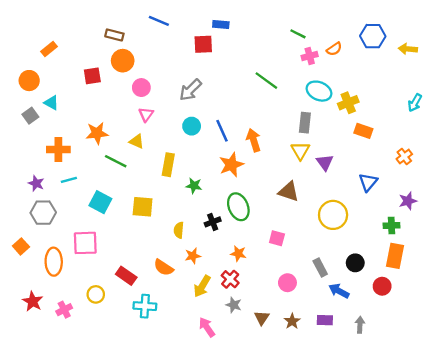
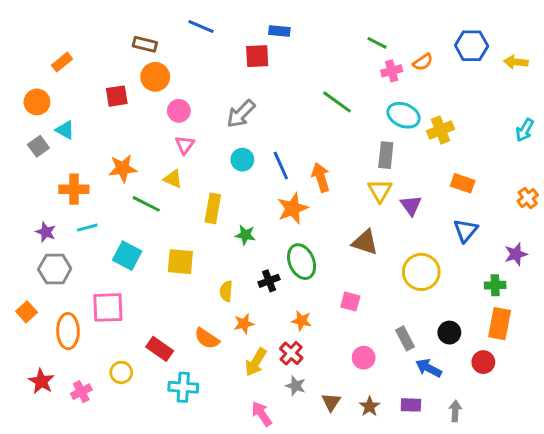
orange rectangle: (363, 131) -> (463, 183), moved
orange cross: (404, 156) -> (528, 198), moved

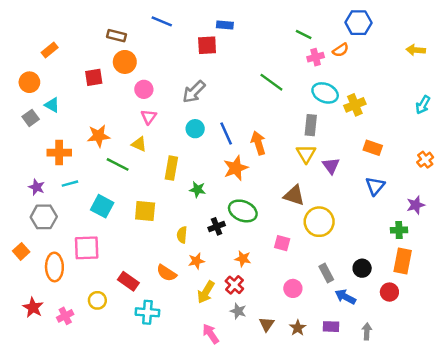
blue hexagon: (472, 46) -> (358, 23), moved
green ellipse: (302, 262) -> (243, 211), turned -44
yellow circle: (421, 272) -> (319, 222), moved

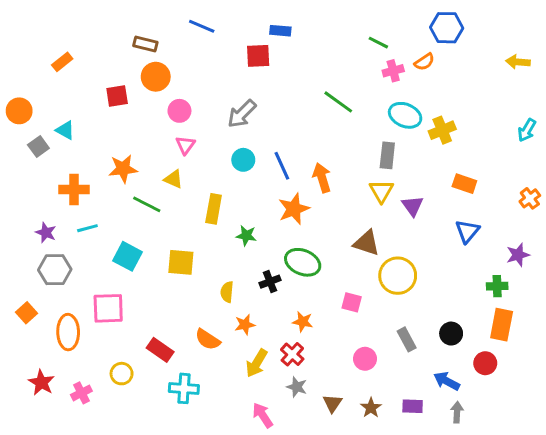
orange circle: (29, 82) -> (19, 111), moved
blue arrow: (345, 297) -> (447, 381), moved

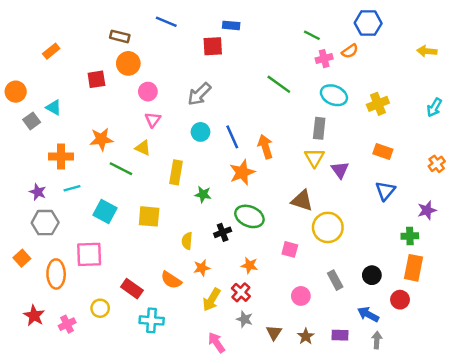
yellow cross: (442, 130) -> (378, 104), moved

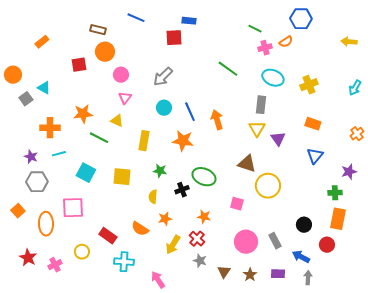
orange star: (242, 172) -> (183, 141), moved, turned 30
green star: (203, 194) -> (160, 171), moved
gray rectangle: (335, 280) -> (275, 241), moved
pink circle: (301, 296) -> (246, 242), size x1.5
pink arrow: (216, 342) -> (158, 280), moved

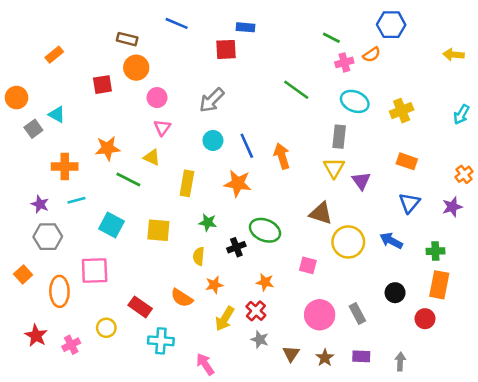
purple star: (349, 172) -> (452, 207), moved
blue arrow: (301, 257) -> (391, 241), moved

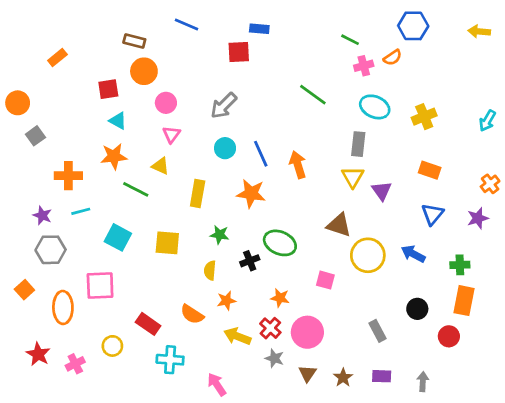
yellow arrow: (454, 55) -> (479, 31), moved
cyan triangle: (57, 114) -> (118, 121), moved
pink circle: (320, 315) -> (307, 332), moved
yellow arrow: (225, 319) -> (237, 336), turned 80

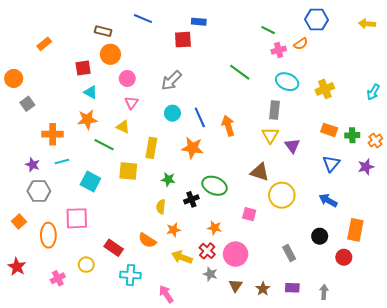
yellow square: (167, 243) -> (128, 171), moved
blue arrow: (413, 254) -> (328, 200), moved
green cross: (460, 265) -> (352, 135), moved
red star: (38, 354) -> (17, 267), moved

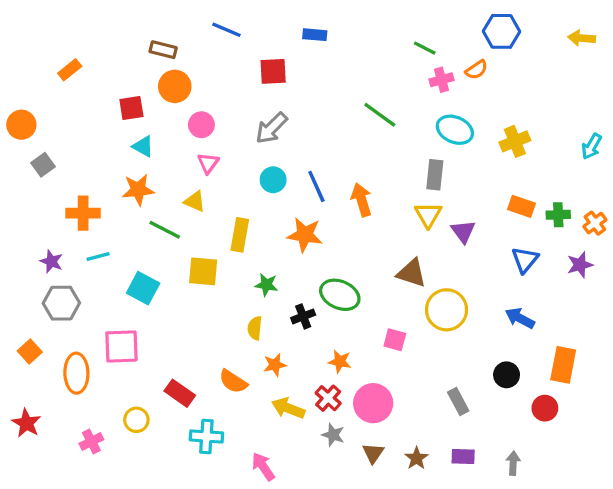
red square: (183, 40) -> (273, 71), moved

